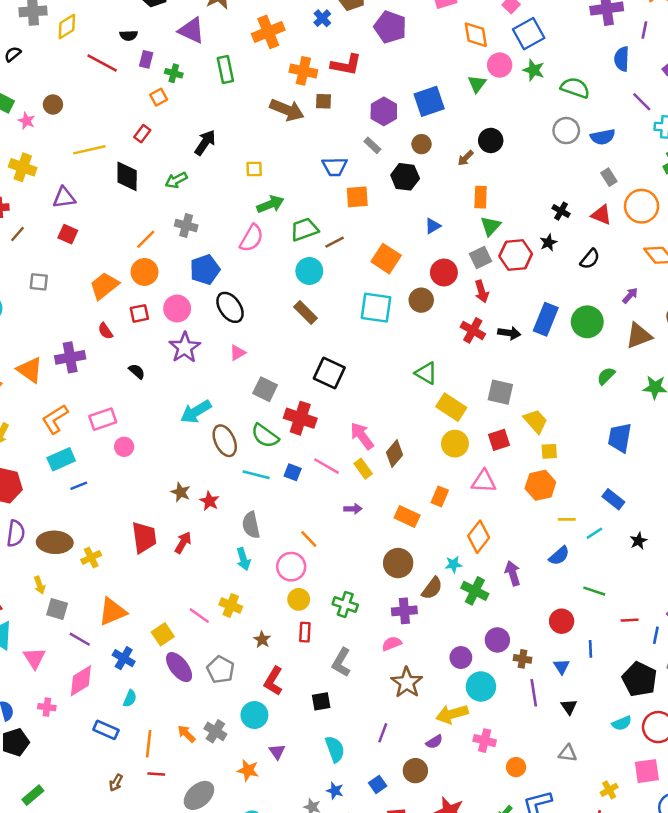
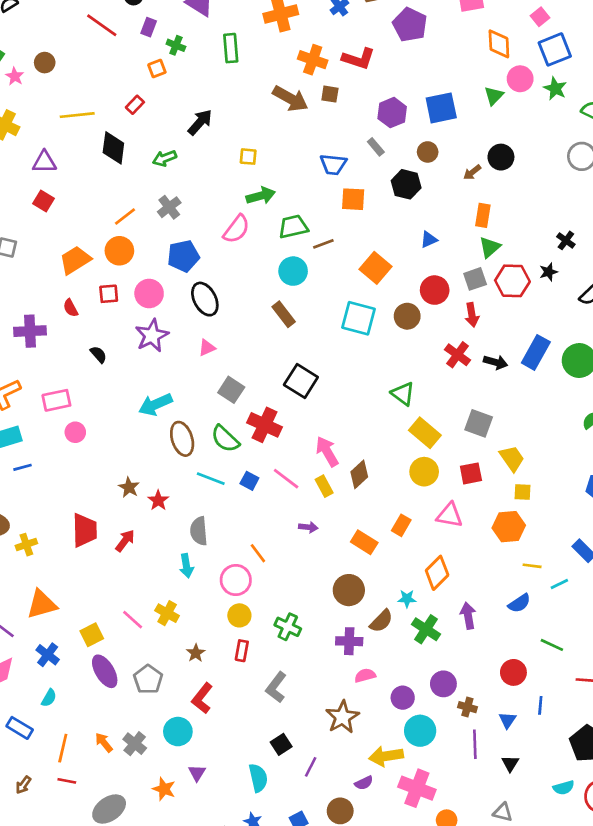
gray cross: (186, 226) -> (169, 207), turned 30
pink semicircle: (392, 644) -> (365, 675), moved
black square: (321, 701) -> (281, 744), moved, turned -30
pink cross: (485, 741) -> (417, 788), size x1.5

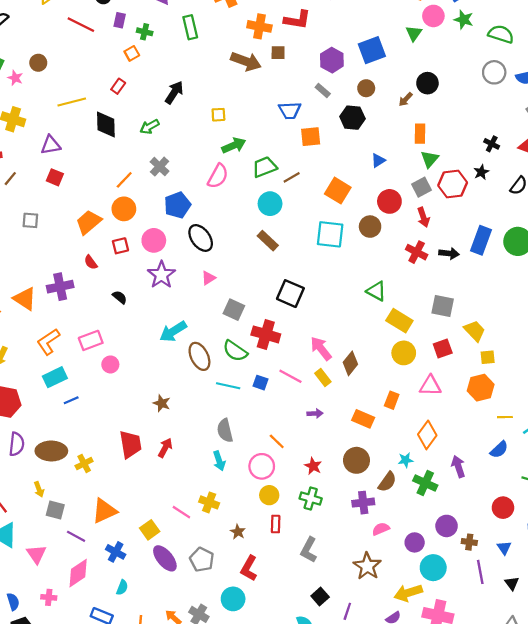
red star: (158, 500) -> (313, 466), moved

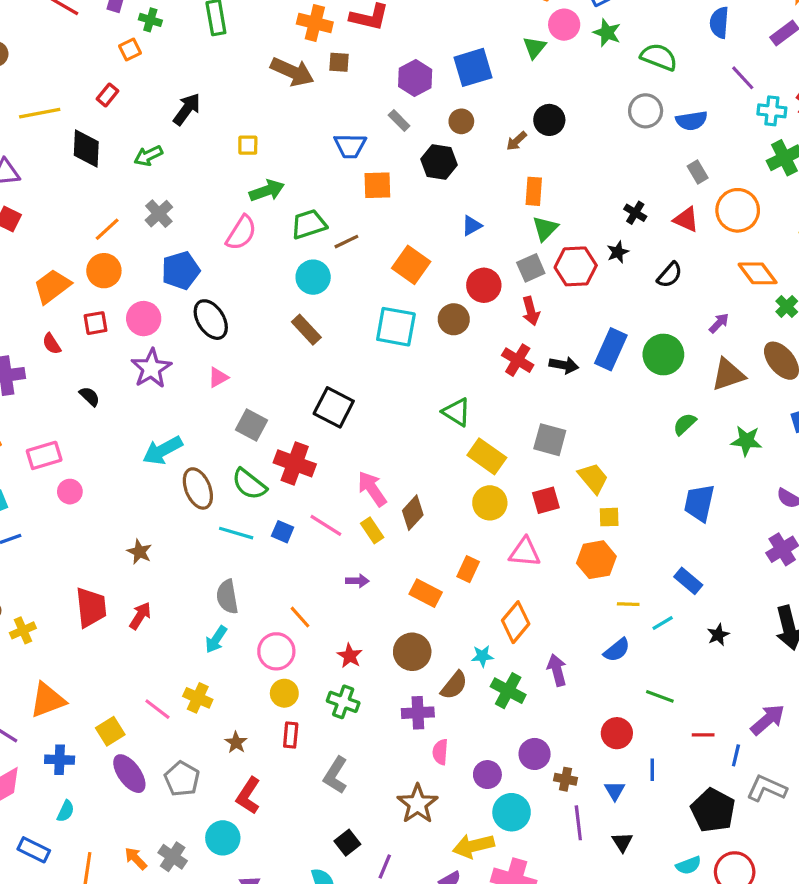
cyan arrow: (219, 461) -> (216, 639), turned 48
pink semicircle: (381, 529) -> (440, 752), turned -66
blue cross: (116, 552) -> (60, 760), turned -30

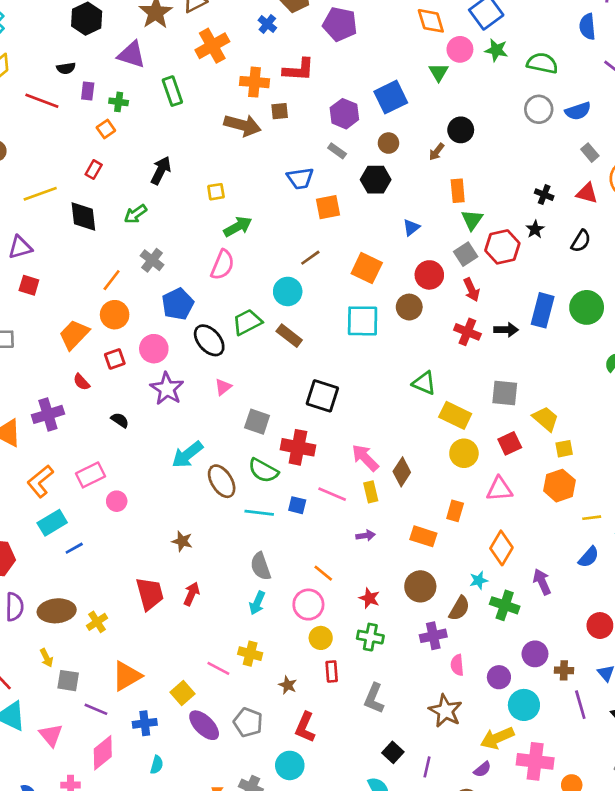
green trapezoid: (309, 224) -> (247, 322), moved
yellow rectangle: (372, 530) -> (371, 492), turned 30

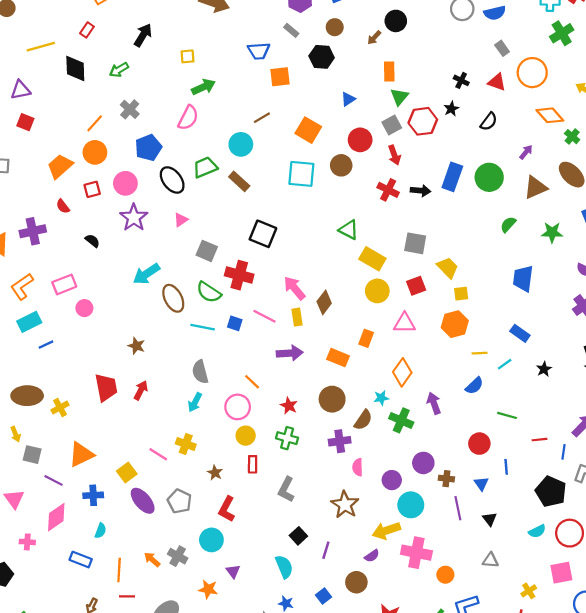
purple arrow: (366, 536) -> (290, 353), size x1.6

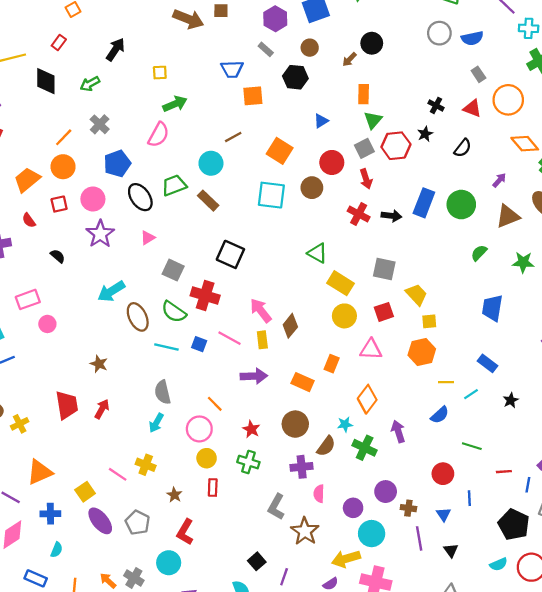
gray L-shape: (286, 490) -> (276, 507), moved

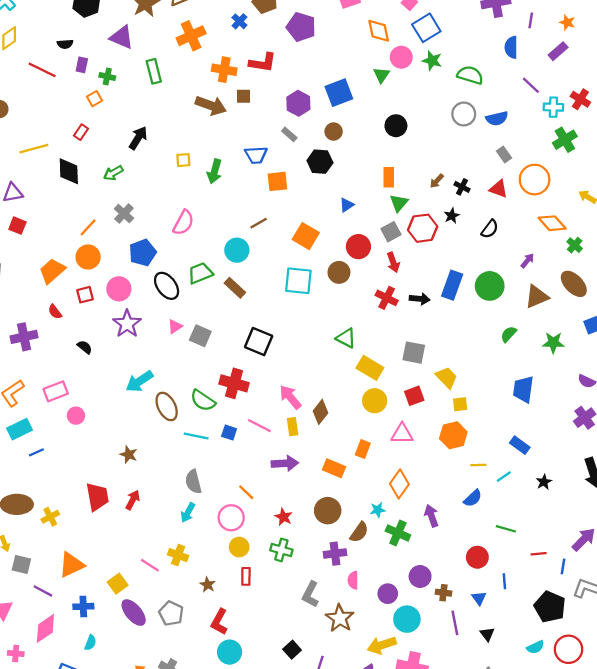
brown arrow: (349, 59) -> (437, 181), moved
green arrow: (175, 104) -> (214, 171), moved, turned 130
gray square: (173, 270) -> (200, 336), moved
cyan circle: (169, 563) -> (230, 652), moved

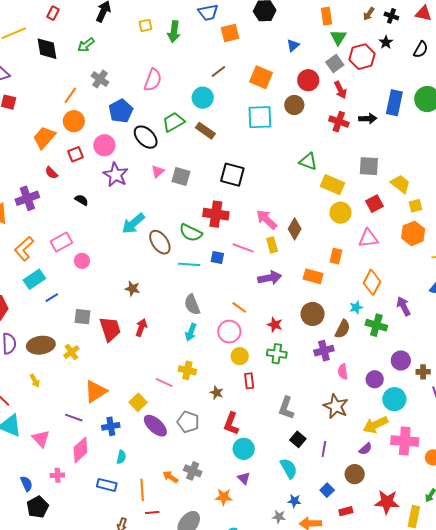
gray square: (21, 564) -> (83, 317), moved
gray L-shape: (310, 594) -> (286, 408), moved

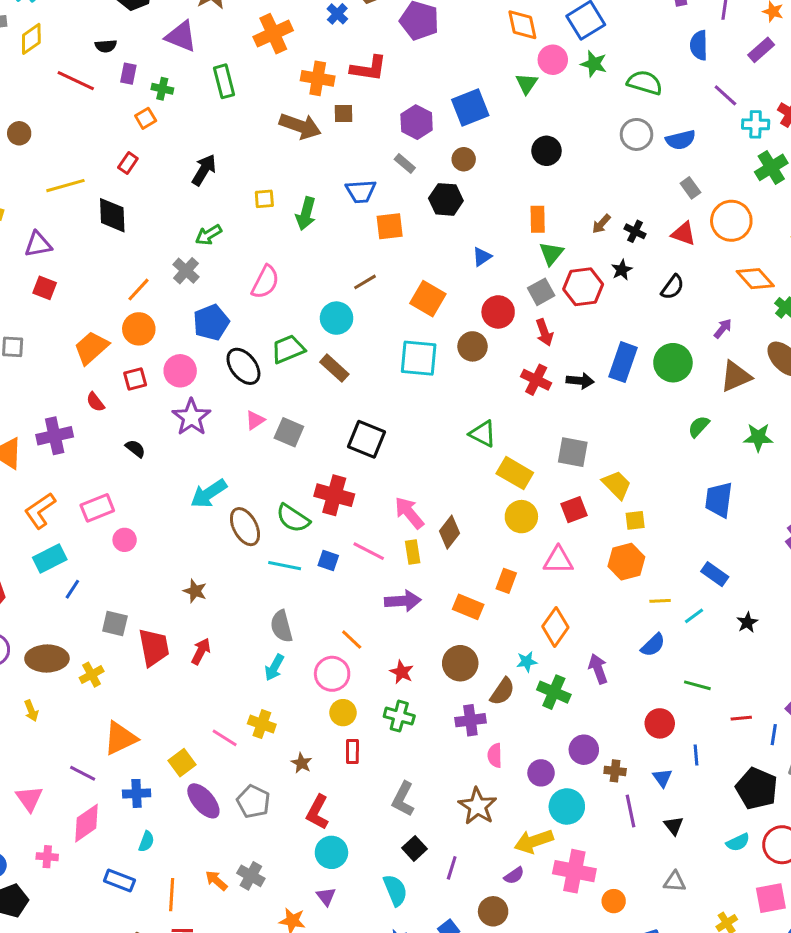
green arrow: (86, 45) -> (209, 235), moved
blue line: (52, 298) -> (72, 589), turned -32

